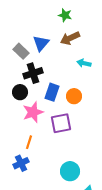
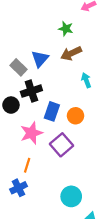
cyan arrow: (84, 63) -> (86, 80), turned 56
black circle: (20, 92) -> (11, 105), moved
purple square: (61, 123) -> (62, 145), turned -30

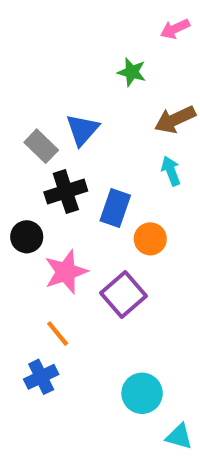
brown arrow: (71, 53) -> (175, 119), moved
black circle: (11, 105) -> (27, 237), moved
blue rectangle: (52, 111) -> (115, 208), moved
orange line: (27, 165) -> (58, 334), turned -56

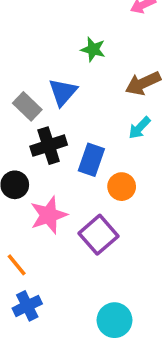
green star: (132, 72) -> (93, 49), moved
cyan arrow: (171, 171) -> (139, 128), turned -115
orange line: (58, 334) -> (17, 265), moved

